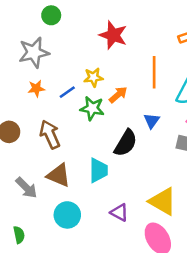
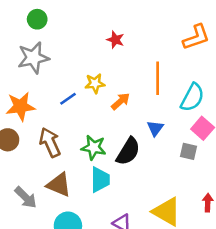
green circle: (51, 15) -> (37, 19), moved
red star: (113, 35) -> (115, 40), size x0.6
orange star: (36, 88) -> (20, 106), moved, size x1.6
green star: (92, 108) -> (94, 147), moved

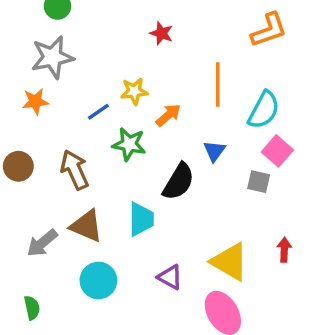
orange star: (20, 106) -> (35, 102), moved, size x0.7
green star: (94, 147) -> (129, 144), moved
gray arrow: (26, 198) -> (42, 243), turned 95

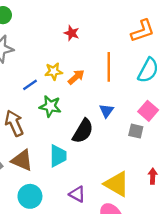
cyan semicircle: (264, 110) -> (148, 70), moved
orange arrow: (168, 115) -> (76, 77), moved

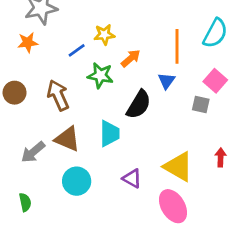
orange line: (109, 67) -> (177, 46), moved
orange arrow: (76, 77) -> (131, 58), moved

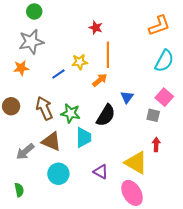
orange line: (177, 46) -> (108, 55), moved
green star: (100, 75) -> (71, 113), moved
red arrow: (221, 157) -> (156, 145), moved

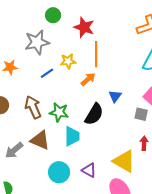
green circle: (34, 11) -> (53, 15), moved
red star: (96, 28) -> (84, 27), size x1.5
gray star: (31, 42) -> (37, 42), moved
cyan circle: (58, 174) -> (59, 172), moved

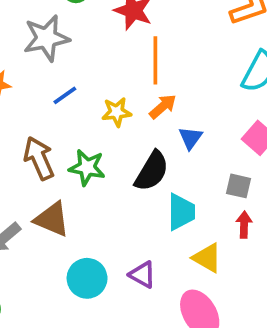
yellow star: (68, 61) -> (117, 112), moved
orange arrow: (88, 79) -> (163, 106), moved
gray square: (141, 114) -> (239, 186), moved
cyan trapezoid: (72, 136) -> (181, 212), moved
yellow triangle: (124, 161) -> (207, 258), size x0.7

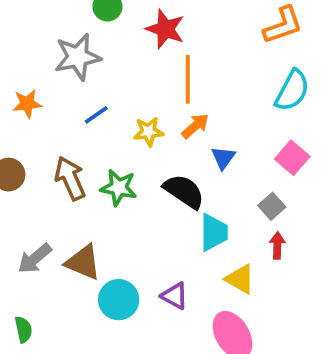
black semicircle: (152, 171) -> (184, 191), turned -87
gray square: (239, 186) -> (272, 206), turned 35
brown triangle: (52, 219) -> (83, 262), moved

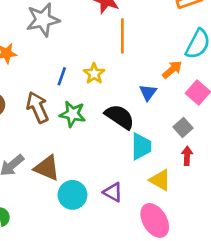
blue line: (96, 115) -> (62, 76), moved, turned -36
orange arrow: (195, 126) -> (172, 70), moved
yellow star: (149, 132) -> (94, 74), turned -30

